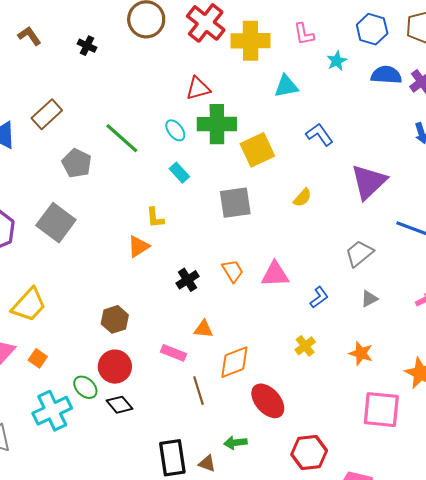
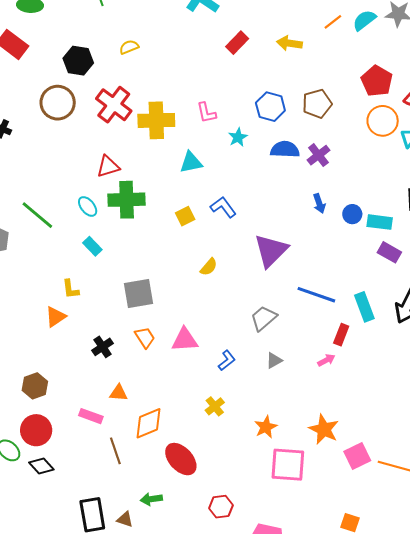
yellow square: (257, 150) -> (185, 216), moved, size x0.6
gray square: (235, 203) -> (138, 293), moved
orange star: (361, 353) -> (266, 427), moved, turned 30
red hexagon: (309, 452) -> (221, 507), size x0.7

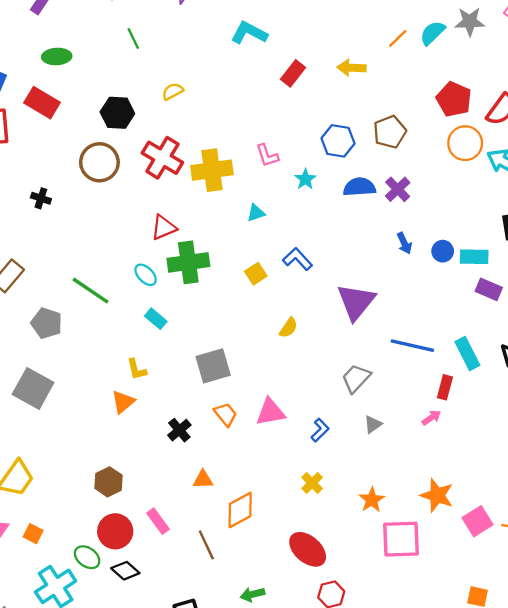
cyan triangle: (191, 162) -> (256, 213), size x0.7
pink rectangle: (91, 416) -> (158, 521), moved, turned 40
red ellipse: (181, 459) -> (308, 549), moved

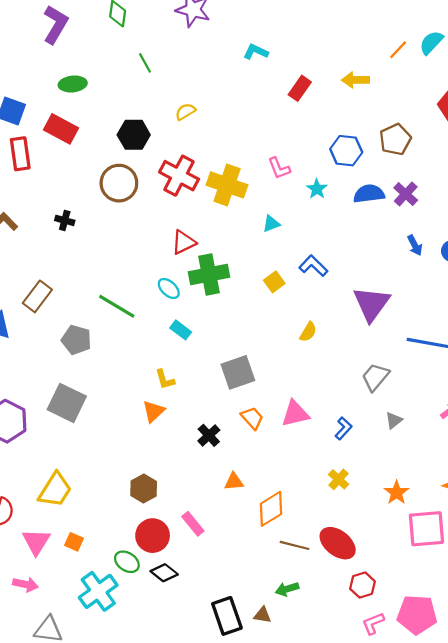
cyan L-shape: (249, 33) -> (256, 52), size x0.7
yellow cross: (212, 170) -> (227, 185), turned 30
brown line: (206, 545) -> (295, 545), moved, turned -48

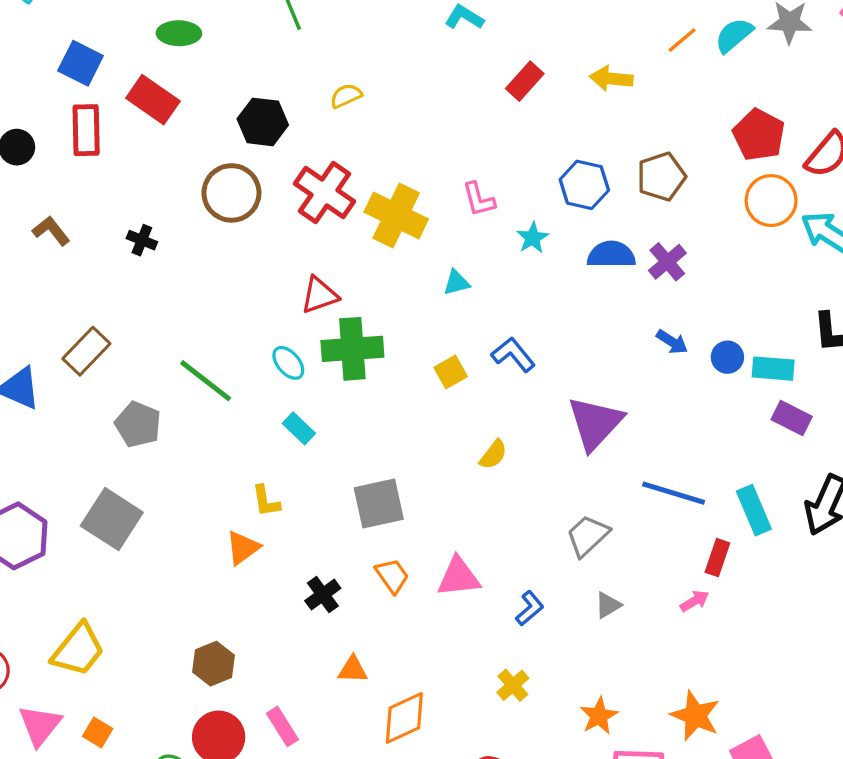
blue arrow: (415, 245) -> (672, 342), turned -36

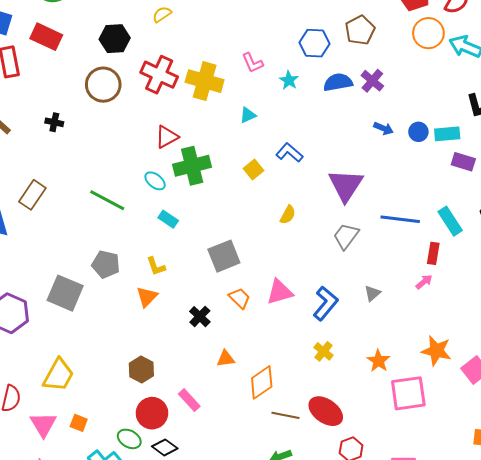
gray pentagon: (138, 424) -> (106, 264), moved
gray trapezoid: (588, 536) -> (346, 236), moved
blue L-shape: (530, 608) -> (326, 303), size x1.6

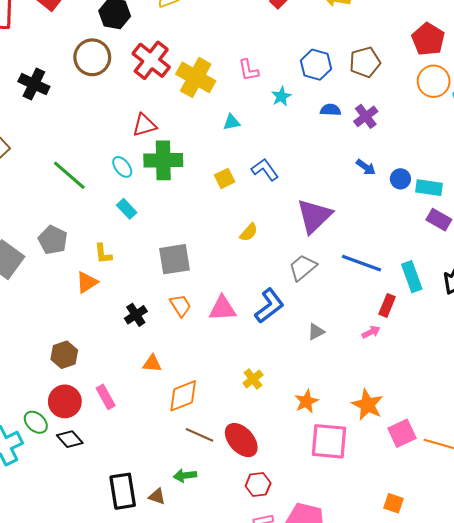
blue semicircle: (338, 82) -> (331, 110), size x0.7
black cross: (54, 122) -> (34, 84), size x1.6
blue L-shape: (326, 303) -> (269, 306), moved

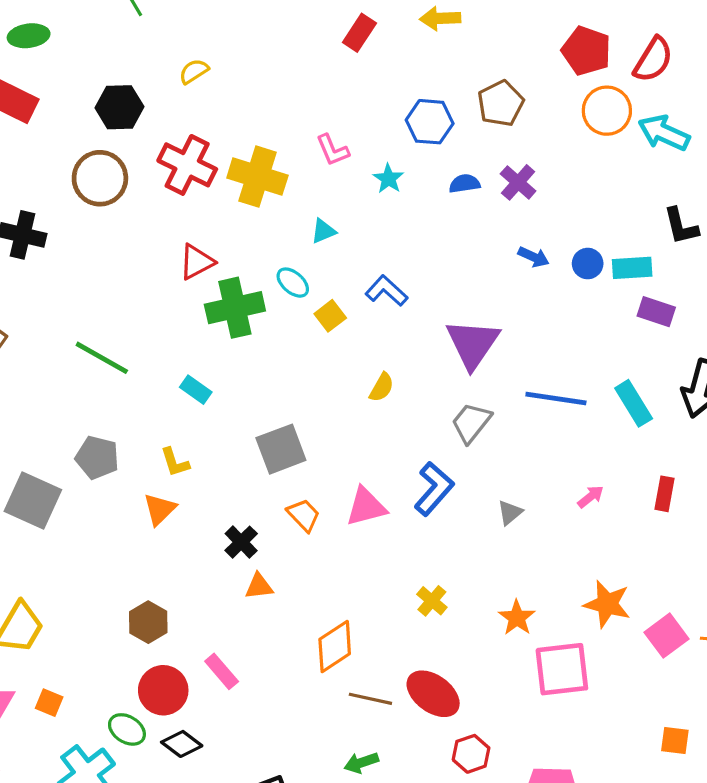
cyan ellipse: (122, 167) -> (293, 283), moved
red rectangle: (387, 305) -> (665, 494), moved
orange triangle: (152, 363) -> (259, 586), moved

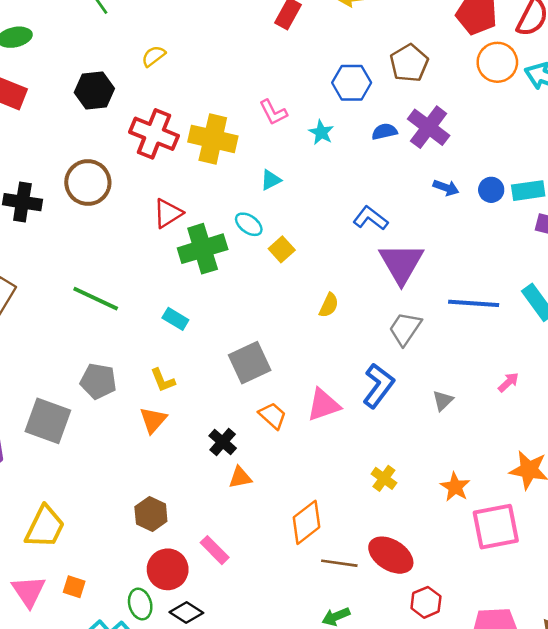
brown circle: (100, 178) -> (88, 182), moved
purple cross: (518, 182) -> (429, 127), size x1.4
blue L-shape: (386, 291) -> (370, 218), moved
green ellipse: (127, 729) -> (140, 604), turned 48

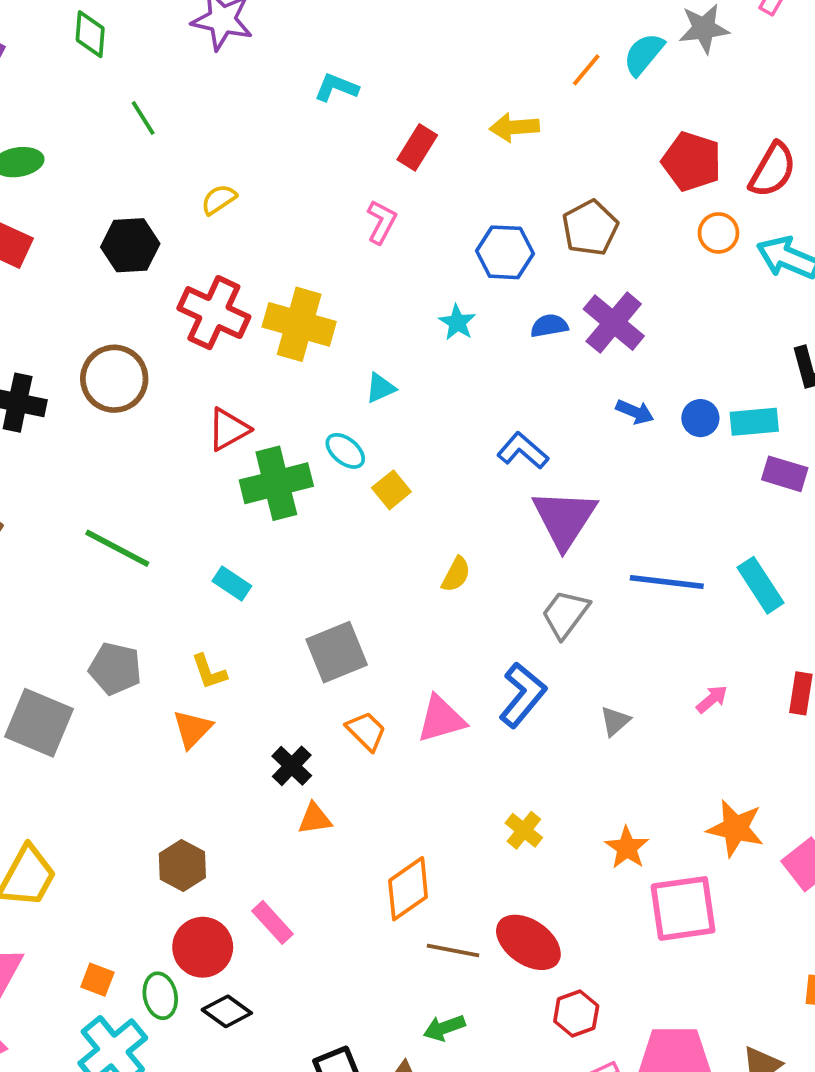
orange circle: (497, 62) -> (718, 233), size x0.7
pink L-shape: (273, 112) -> (381, 222), moved, turned -128
orange square: (74, 587) -> (97, 980), moved

